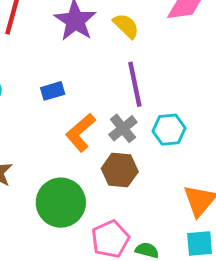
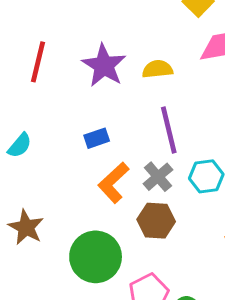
yellow semicircle: (126, 26) -> (157, 69), turned -48
blue rectangle: (53, 91) -> (97, 138), moved

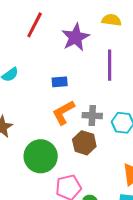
yellow semicircle: (157, 69) -> (112, 20), moved
purple line: (169, 130) -> (110, 65), moved
gray cross: (158, 177) -> (92, 116), turned 30

